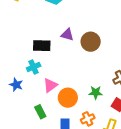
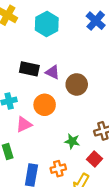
black rectangle: (42, 46) -> (29, 69), moved
orange circle: (68, 98) -> (45, 105), moved

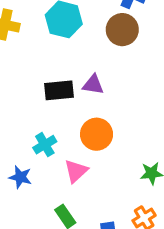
brown circle: (77, 84) -> (122, 30), moved

